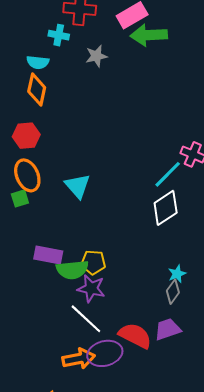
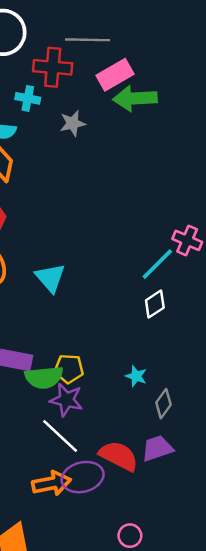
white diamond: (166, 208) -> (155, 304), size x0.7
cyan star: (177, 274) -> (136, 376), moved, turned -30

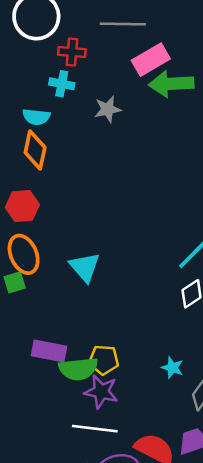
red cross: (53, 67) -> (72, 52), moved, size x0.7
white line: (60, 436) -> (95, 429), turned -36

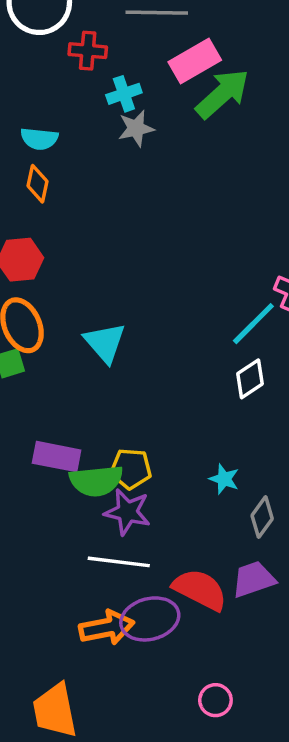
cyan cross: (62, 84) -> (124, 94), moved, turned -30
green arrow: (171, 84) -> (222, 94), turned 141
orange diamond: (35, 150) -> (38, 184), size x0.7

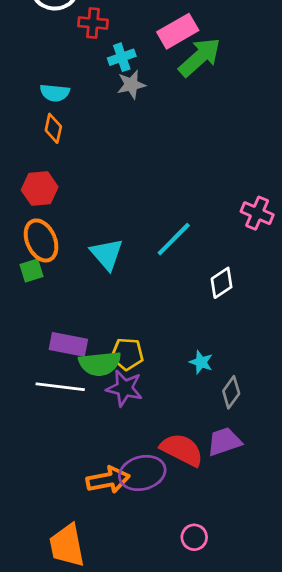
cyan line: (253, 324) -> (174, 239), moved
white line: (119, 562) -> (60, 387), moved

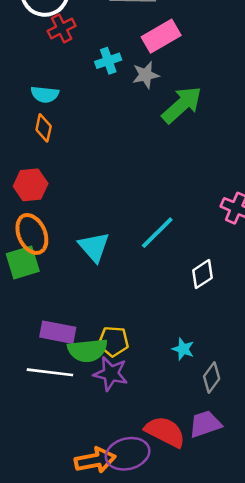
red cross: (93, 23) -> (62, 28), moved, turned -32
green arrow: (200, 57) -> (182, 105), moved
gray star: (131, 85) -> (146, 75), moved
green square: (31, 271) -> (23, 262), size x1.5

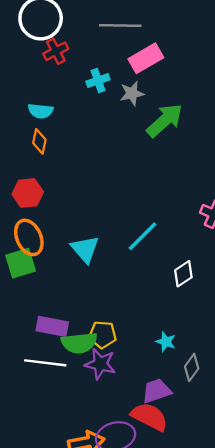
purple trapezoid: (205, 424) -> (157, 391), moved

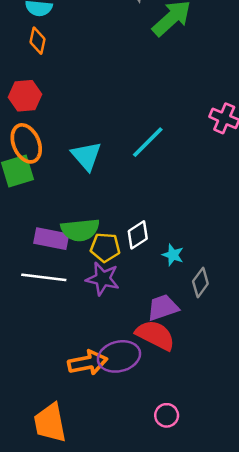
white diamond: (183, 274) -> (138, 235), moved
green semicircle: (79, 343) -> (80, 230), moved

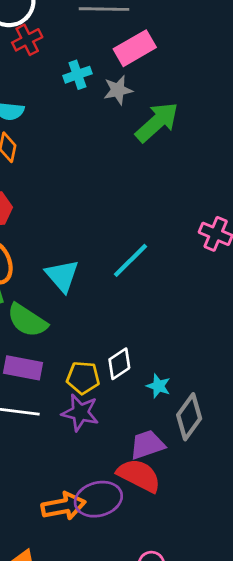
green semicircle: (80, 230) -> (27, 320), moved, turned 39
gray diamond: (200, 282) -> (189, 417), size x1.4

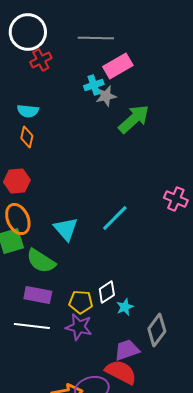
cyan cross: (77, 75) -> (94, 85), moved
cyan star: (158, 386) -> (125, 307), moved, turned 30

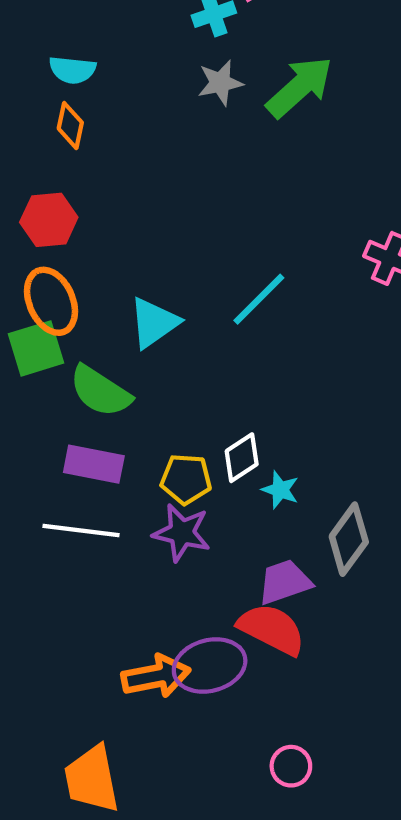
gray star: (106, 96) -> (220, 83), moved
cyan triangle: (66, 229) -> (154, 323), turned 36
cyan star: (125, 307) -> (280, 490), turned -30

